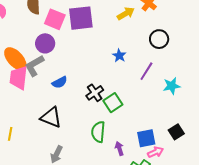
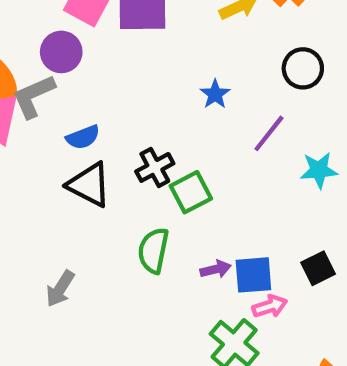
black triangle: (51, 117) -> (89, 185), moved
purple arrow: (119, 149) -> (216, 269), moved, turned 88

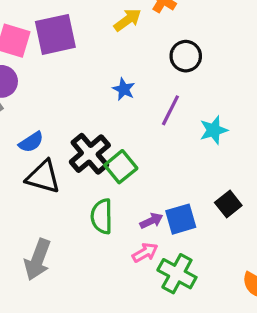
black cross: (155, 167) -> (90, 154), size x1.4
gray arrow: (60, 289) -> (38, 260), size x1.4
pink arrow: (270, 306) -> (145, 253), moved

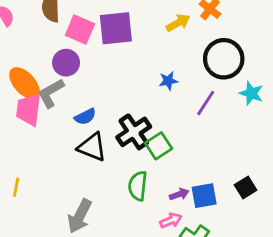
black circle: (186, 56) -> (224, 59), size x1.5
blue star: (124, 89) -> (168, 81), turned 30
cyan star: (214, 130) -> (251, 93), moved, turned 30

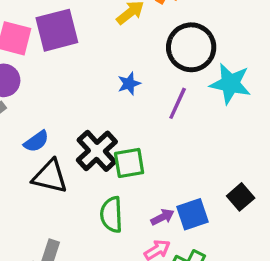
cyan star: (251, 93) -> (230, 84), size x1.4
green square: (159, 146) -> (129, 163), turned 32

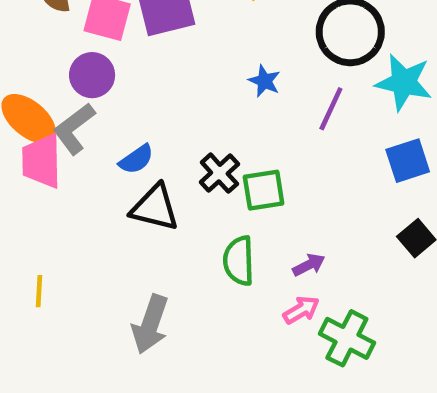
blue star: (129, 84) -> (264, 81), turned -30
black cross: (97, 151) -> (219, 173), size x0.7
blue square: (192, 214) -> (408, 161), moved

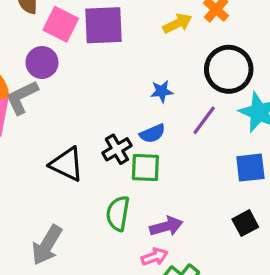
blue star: (264, 81) -> (162, 91), turned 30
blue semicircle: (136, 159) -> (152, 133), moved
purple arrow: (309, 265) -> (166, 226), size x1.4

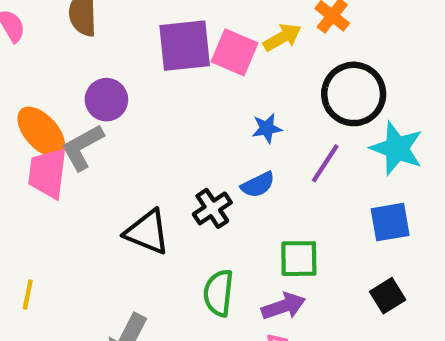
pink square: (61, 24) -> (235, 52), moved
green square: (145, 168) -> (299, 259), moved

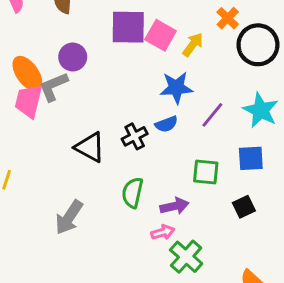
yellow arrow: (282, 37) -> (193, 45), moved, turned -30
black circle: (354, 94) -> (258, 45), moved
blue star: (267, 128) -> (176, 88), size x1.6
green square: (299, 259) -> (206, 172), moved

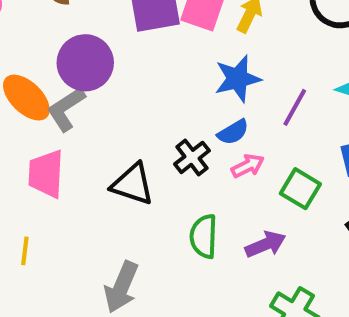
purple circle: (73, 57) -> (85, 63), size x1.4
pink trapezoid: (29, 101) -> (46, 174), moved
green square: (206, 172) -> (300, 189), turned 36
pink arrow: (163, 232) -> (248, 166), moved

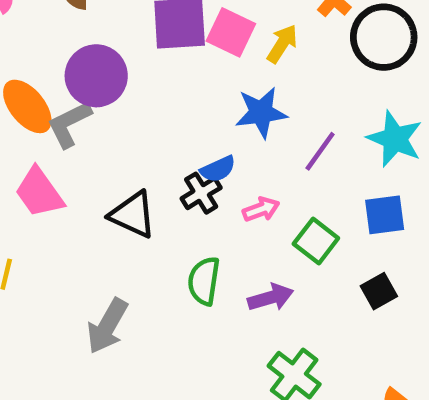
blue semicircle: (233, 132) -> (218, 169), moved
pink trapezoid: (46, 174) -> (39, 192), turned -45

